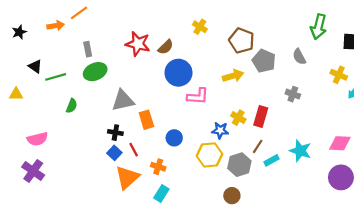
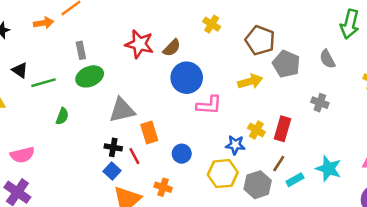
red line: (134, 150) -> (134, 156), moved

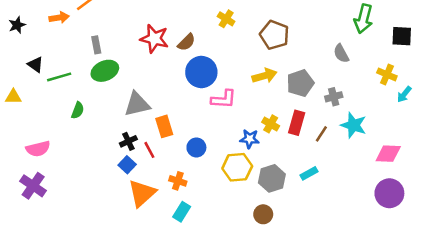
gray pentagon: (286, 64) -> (300, 83), moved, turned 30
gray cross: (320, 103) -> (334, 97), turned -35
black cross: (113, 147) -> (128, 141), turned -35
brown line: (279, 164) -> (321, 134), moved
cyan star: (329, 169) -> (354, 125), moved

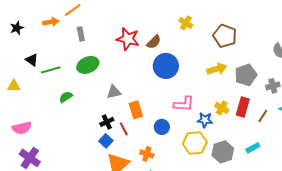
gray rectangle: (96, 45) -> (81, 34), moved
pink L-shape: (224, 99) -> (184, 104), moved
gray triangle: (137, 104) -> (114, 92), size x0.7
green semicircle: (78, 110) -> (66, 97), turned -144
pink semicircle: (38, 149) -> (22, 128), moved

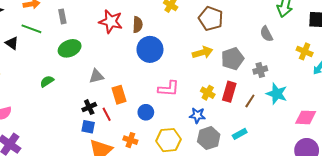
brown semicircle: (154, 42) -> (138, 25), turned -42
green line: (51, 70) -> (31, 29), moved, turned 36
blue star: (205, 120) -> (197, 115), moved
blue square: (106, 141) -> (88, 127), turned -32
yellow hexagon: (195, 143) -> (169, 140), moved

